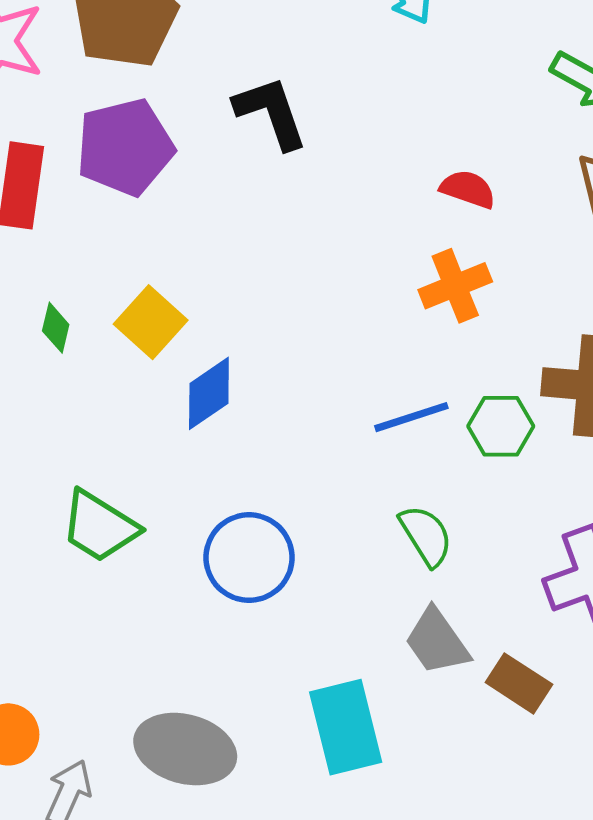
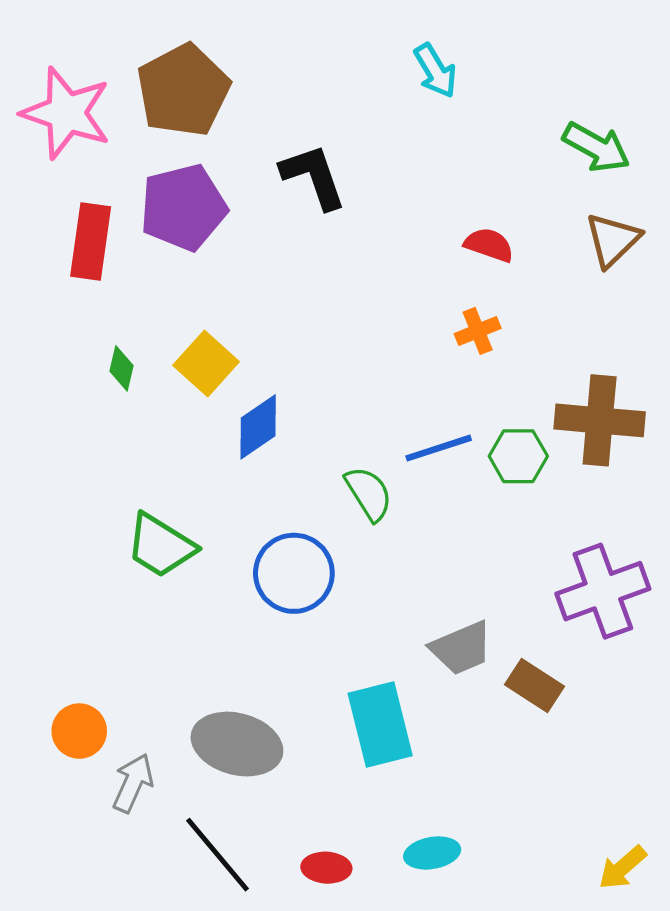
orange cross: (455, 286) -> (478, 331), size x0.7
green semicircle: (426, 536) -> (369, 494), moved
gray trapezoid: (437, 641) -> (461, 648), turned -78

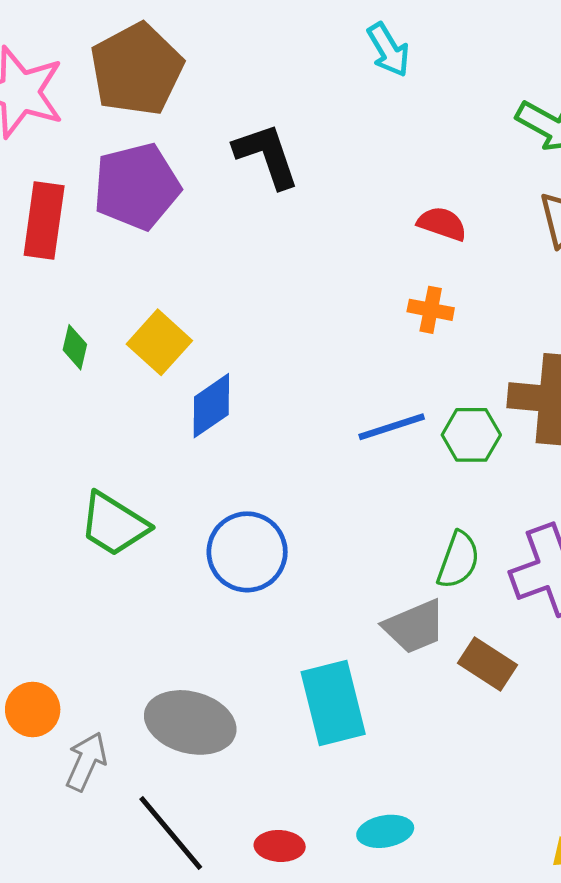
orange cross: (478, 331) -> (431, 310), turned 33
green semicircle: (369, 494) -> (458, 560), moved, turned 52

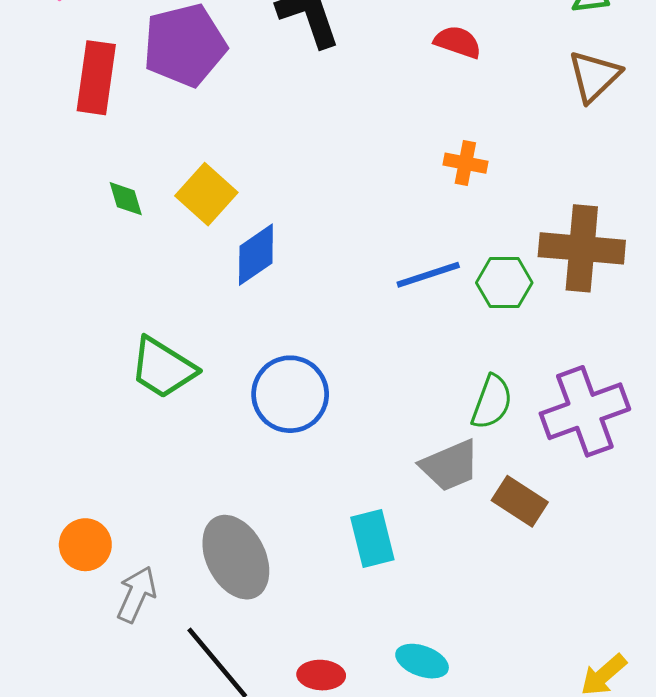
red semicircle: (442, 224) -> (458, 42), moved
green diamond: (75, 347) -> (126, 199), turned -30
cyan rectangle: (333, 703) -> (372, 539), size x0.7
gray ellipse: (190, 722) -> (236, 557), turned 48
cyan ellipse: (385, 831) -> (422, 661), turned 30

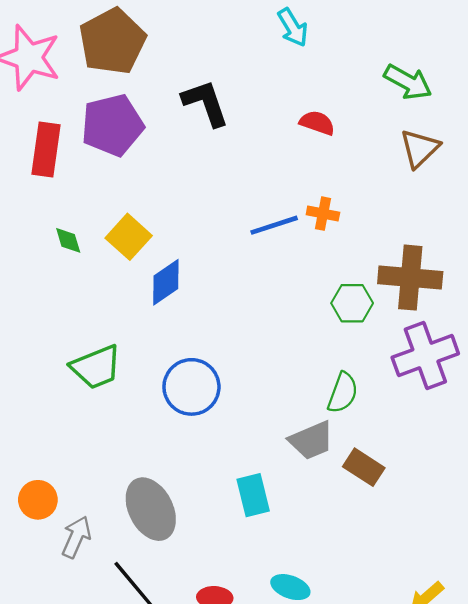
blue line: (428, 275) -> (274, 225), moved
green trapezoid: (163, 368) -> (96, 367), turned -54
purple cross: (585, 411) -> (425, 356), moved

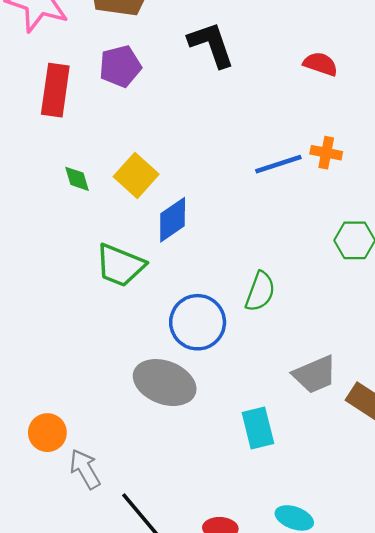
purple pentagon: (112, 125) -> (120, 66), size x0.7
green trapezoid: (96, 367) -> (120, 265), moved, turned 44
green semicircle: (343, 393) -> (260, 291), moved
gray ellipse: (151, 509) -> (165, 383), moved, turned -42
gray arrow: (76, 537) -> (85, 469), turned -54

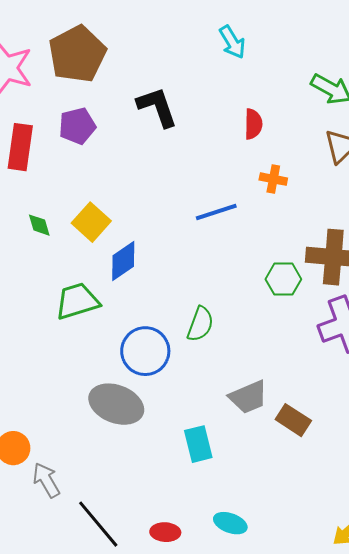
red semicircle: (320, 64) -> (253, 124), turned 72
orange cross: (326, 153) -> (273, 179), moved
green trapezoid: (120, 265) -> (77, 301), turned 141

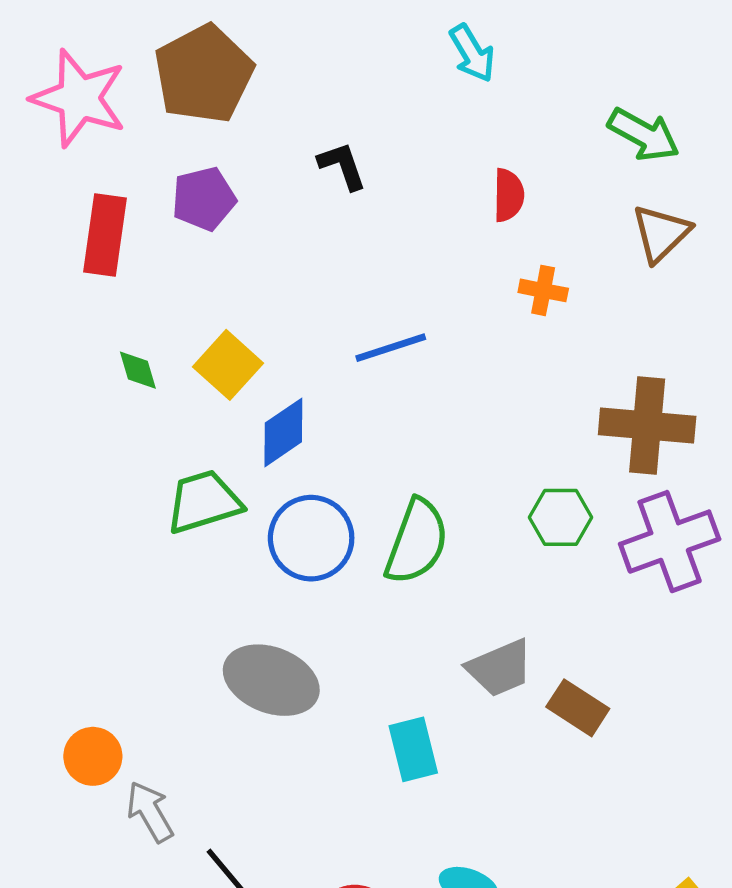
black L-shape: (157, 107) -> (342, 166), size x0.7
blue line: (216, 212) -> (391, 348), moved
green hexagon: (283, 279) -> (560, 517), moved
green semicircle: (200, 324) -> (417, 542), size x1.4
blue circle: (145, 351) -> (311, 538), moved

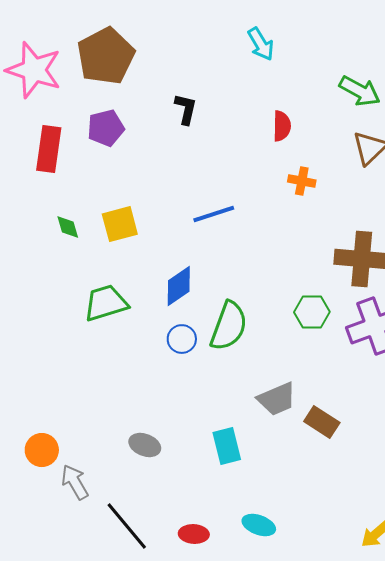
black L-shape: (342, 166) -> (186, 109), turned 32
yellow square: (228, 365) -> (120, 224), turned 33
blue diamond: (283, 432) -> (179, 286), moved
blue circle: (311, 538) -> (182, 339), moved, size x0.6
gray ellipse: (271, 680) -> (145, 445), moved, size x0.6

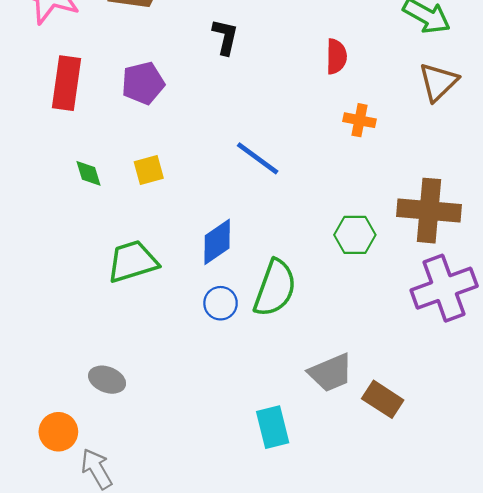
purple pentagon: (106, 128) -> (143, 83), moved
blue line: (214, 214) -> (258, 158), turned 54
yellow square: (120, 224) -> (149, 170), size x0.7
green hexagon: (312, 312) -> (355, 235), moved
gray ellipse: (145, 445) -> (107, 380), moved

